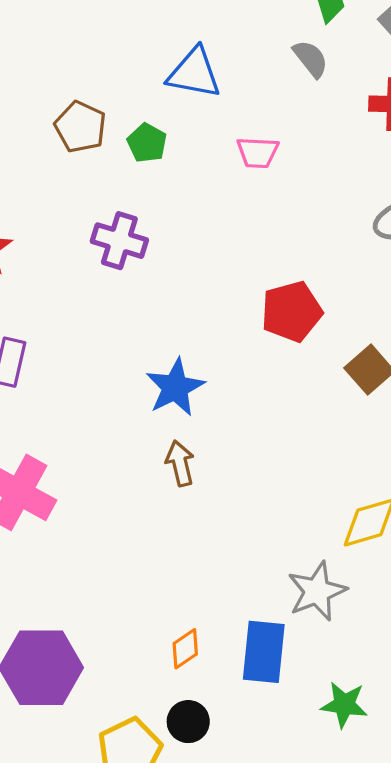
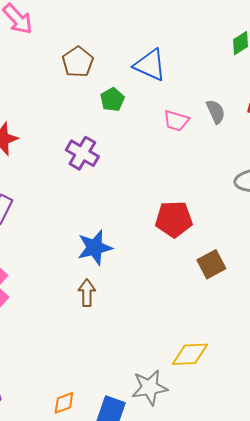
gray semicircle: (311, 59) -> (216, 112), moved
brown pentagon: (80, 127) -> (78, 62), moved

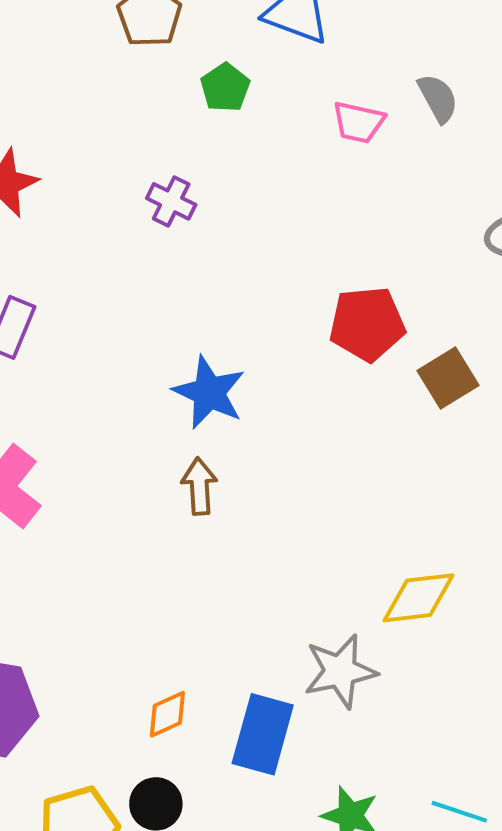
purple cross: (82, 153) -> (171, 201), size x0.7
blue star: (95, 247) -> (209, 392), turned -30
brown square: (211, 264) -> (448, 378), moved

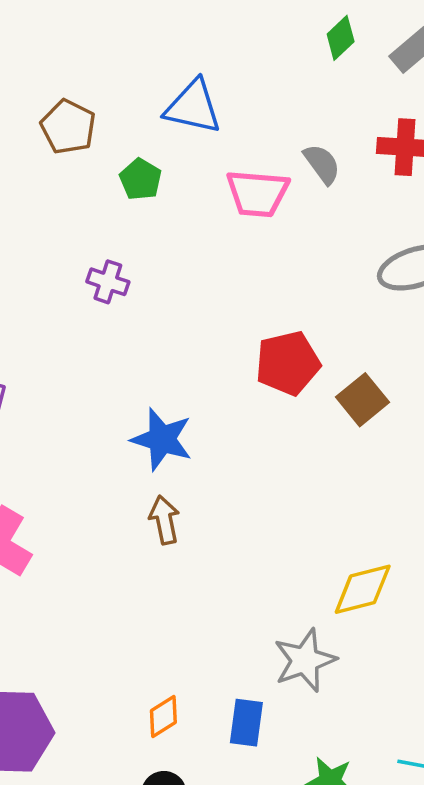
pink trapezoid: (359, 122) -> (257, 193), size x1.4
blue rectangle: (263, 734) -> (246, 723), size x0.7

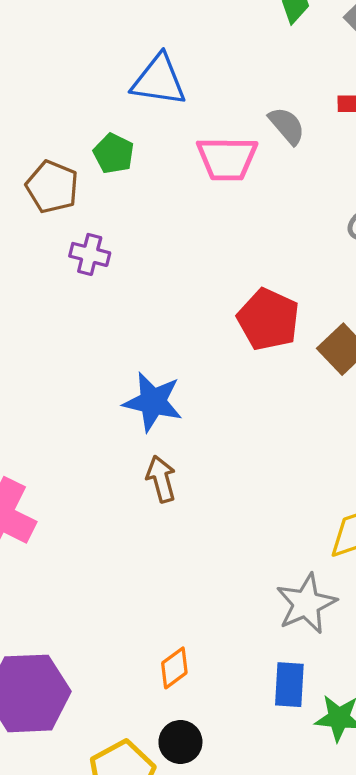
brown pentagon: (68, 127) -> (52, 187), moved
red pentagon: (288, 363) -> (268, 319), turned -30
blue rectangle: (246, 723) -> (289, 685), moved

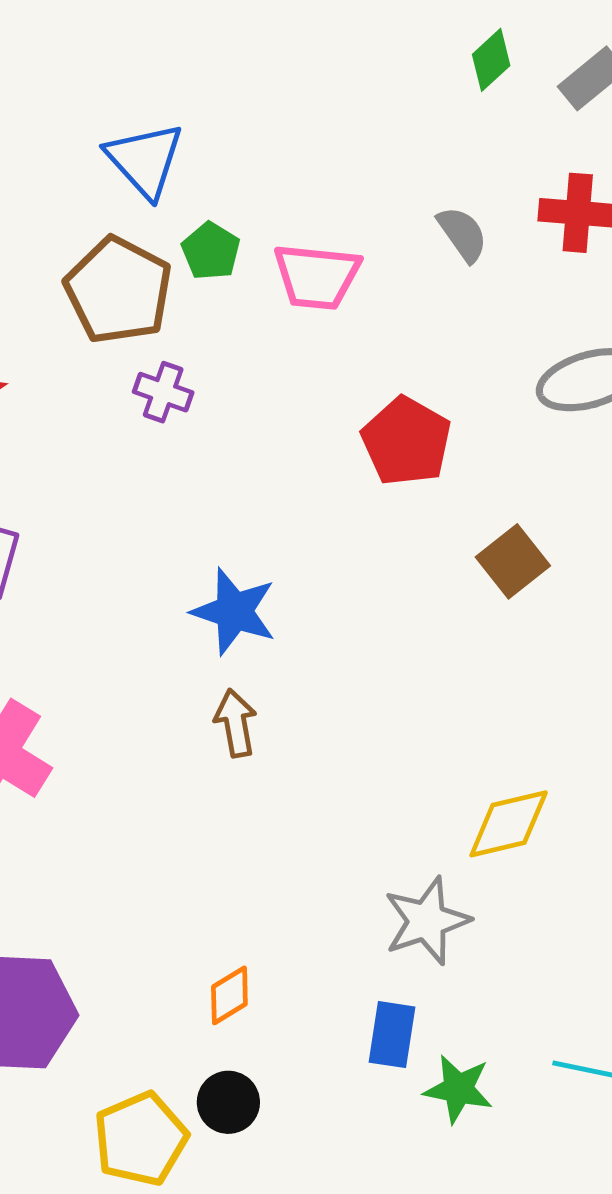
blue triangle: (159, 80) -> (145, 160), moved, turned 34
pink trapezoid: (227, 159) -> (317, 276), moved
brown pentagon: (52, 187) -> (118, 290), size x1.4
red pentagon: (268, 319) -> (406, 441), moved

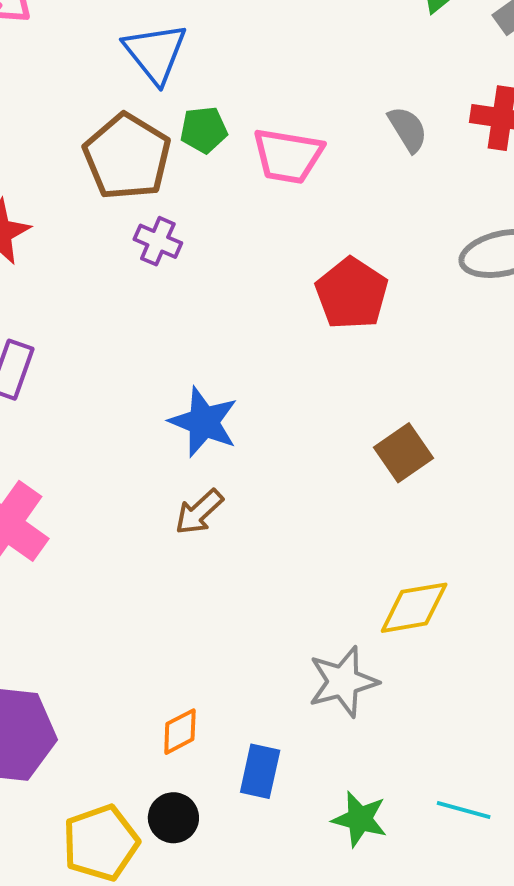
green pentagon: (211, 251) -> (204, 130), turned 30
brown square: (513, 561) -> (403, 453), moved
brown arrow: (236, 723) -> (199, 512), turned -126
blue rectangle: (392, 1035) -> (260, 771), moved

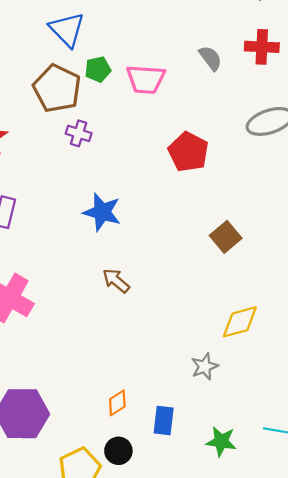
blue star: (204, 422) -> (102, 212), moved
brown arrow: (199, 512) -> (116, 281), turned 88
gray star: (343, 682) -> (205, 367), size x0.7

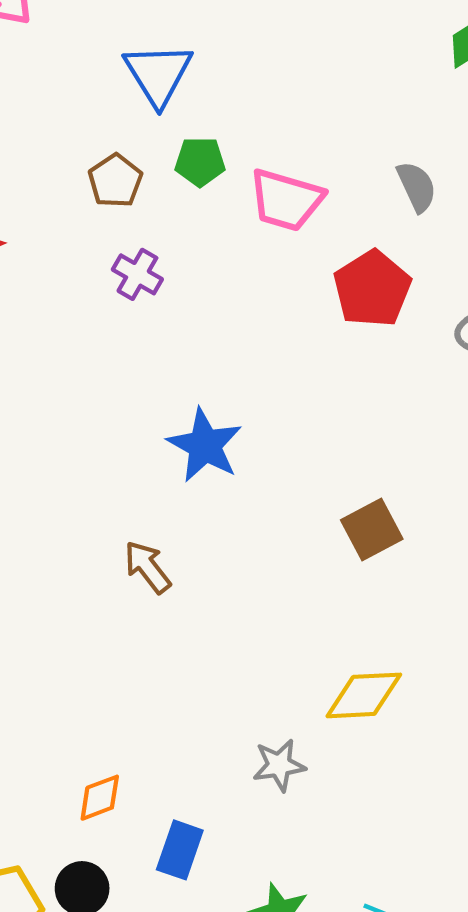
brown pentagon: (57, 88) -> (115, 181), size x0.6
red pentagon: (188, 152) -> (372, 289), moved
blue star: (102, 212) -> (205, 445), moved

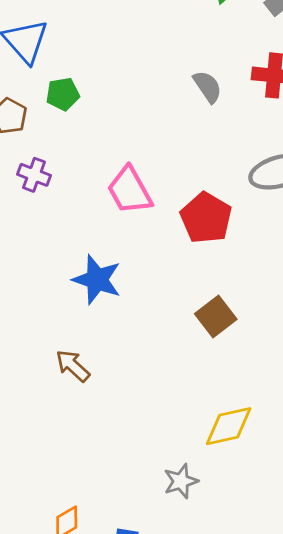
pink trapezoid: (286, 200) -> (130, 190), moved, turned 54
red pentagon: (372, 289) -> (206, 218), moved

